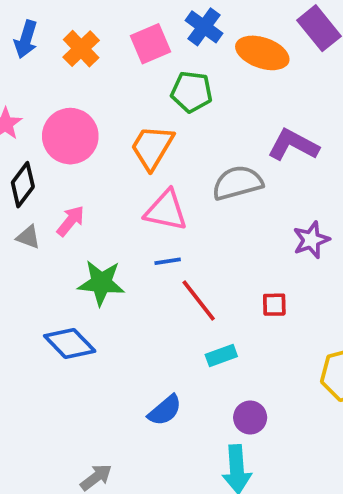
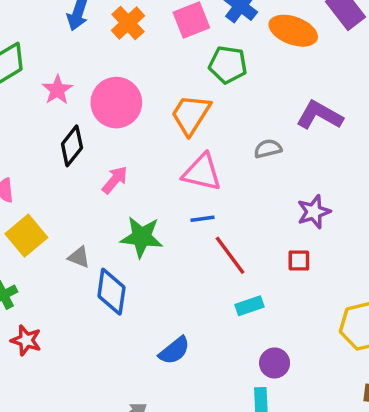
gray semicircle: (238, 183) -> (268, 149), size x0.6
gray triangle: (28, 237) -> (79, 257), moved
purple star: (311, 240) -> (314, 212), moved
blue diamond: (70, 343) -> (111, 292), turned 51
blue semicircle: (165, 410) -> (174, 351), moved

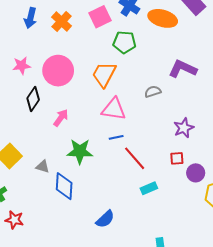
pink star: (57, 90) -> (22, 66), turned 30
purple circle: (275, 363) -> (196, 173), moved

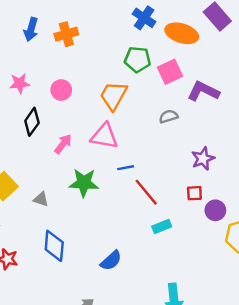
pink square: (100, 17) -> (170, 72), moved
orange cross: (62, 21) -> (66, 34), turned 30
pink circle: (58, 71) -> (61, 90), size x0.6
pink triangle: (114, 109) -> (104, 136), moved
blue diamond: (64, 186) -> (54, 246), moved

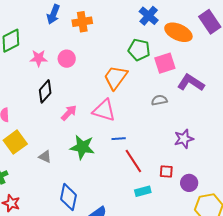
pink circle: (61, 90) -> (67, 59), moved
red square: (194, 193) -> (166, 172), moved
blue diamond: (54, 246) -> (69, 197), moved

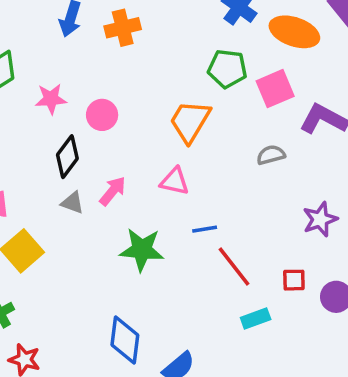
pink circle: (67, 59) -> (102, 115), moved
pink triangle: (104, 110) -> (175, 181), size x0.7
gray triangle: (45, 157) -> (72, 203), moved

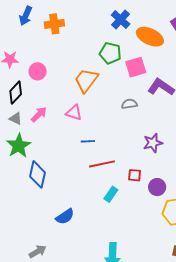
green star: (142, 250) -> (19, 146), moved, turned 30
red line: (234, 266) -> (102, 164), turned -70
cyan rectangle: (256, 318) -> (111, 194), turned -42
blue diamond: (125, 340) -> (38, 174), moved

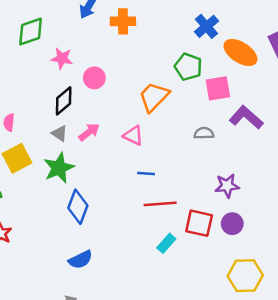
red square: (135, 175) -> (199, 223), size x1.6
purple circle: (157, 187) -> (232, 224), moved
blue semicircle: (65, 217) -> (81, 260), moved

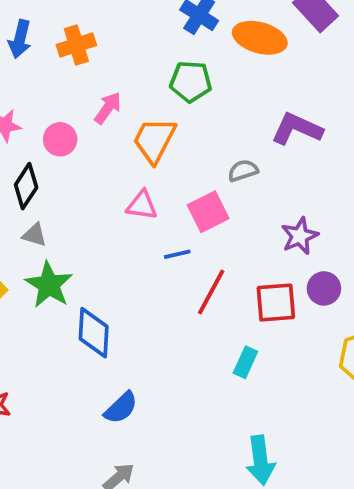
pink square: (218, 88) -> (208, 212), moved
pink arrow: (89, 132) -> (108, 108), moved
red line: (160, 204) -> (211, 292), turned -40
cyan rectangle: (166, 243) -> (245, 362), moved

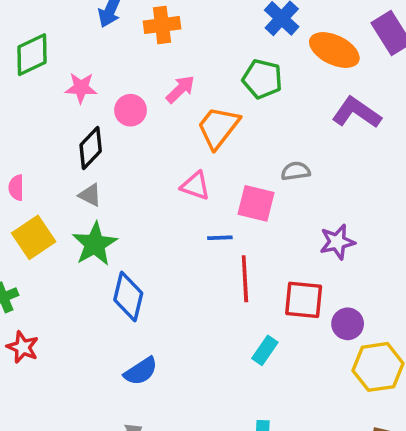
purple L-shape: (297, 129) -> (356, 113), moved
pink square: (208, 212) -> (256, 203), turned 30
purple circle: (324, 288) -> (348, 324), moved
red line: (211, 292) -> (245, 279), turned -42

